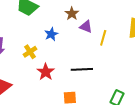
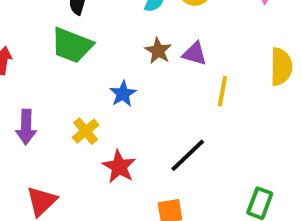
purple triangle: (86, 27) -> (195, 54), moved
black line: (82, 69) -> (188, 155), turned -35

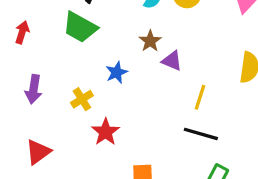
purple triangle: (195, 54) -> (172, 61), moved
yellow line: (222, 91) -> (200, 97), moved
black line: (188, 155) -> (201, 134), moved, turned 52

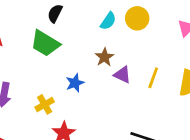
yellow line: (200, 97) -> (153, 78), moved

